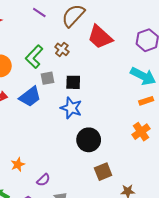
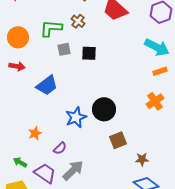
green L-shape: (34, 57) -> (51, 28), turned 50
blue trapezoid: (30, 97) -> (47, 85), moved
blue star: (71, 108) -> (76, 117), moved, turned 30

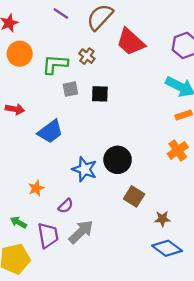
orange circle: (18, 37) -> (20, 54), moved
blue star: (76, 117) -> (85, 169), turned -30
brown square: (118, 140) -> (134, 196), turned -36
purple trapezoid: (45, 173) -> (48, 235), turned 45

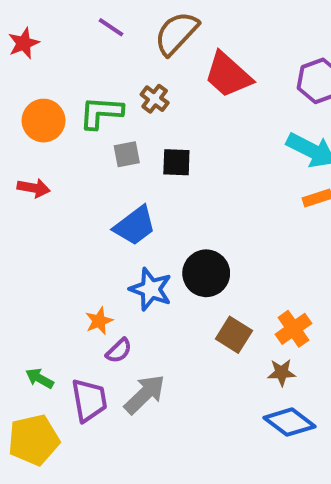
orange circle: (20, 54) -> (44, 121), moved
blue trapezoid: (50, 132) -> (135, 226), moved
orange cross: (178, 150) -> (293, 329), moved
orange star: (36, 188) -> (99, 321), moved

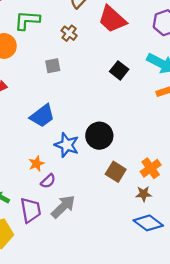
green L-shape: (101, 113) -> (27, 20), moved
black square: (176, 162) -> (119, 70), moved, turned 36
blue trapezoid: (135, 226) -> (42, 116), moved

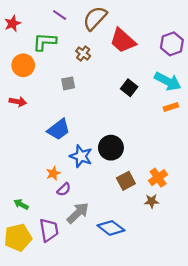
brown square: (116, 172) -> (126, 181), turned 30
purple trapezoid: (31, 210) -> (49, 230), moved
blue diamond: (148, 223) -> (111, 228), moved

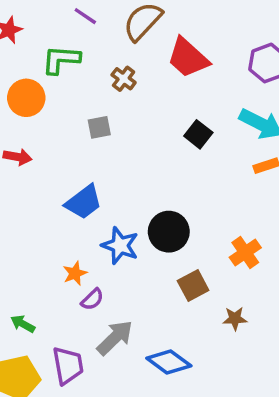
orange cross: (158, 178) -> (245, 253), moved

